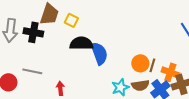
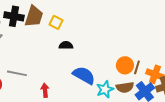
black cross: (33, 32) -> (14, 16), moved
black semicircle: (81, 43) -> (66, 45), size x0.6
blue semicircle: (99, 53) -> (84, 75), moved, turned -40

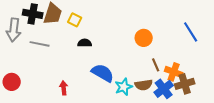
orange circle: (125, 65) -> (144, 38), moved
brown line: (137, 67) -> (156, 65), turned -40
gray line: (17, 73) -> (40, 44), moved

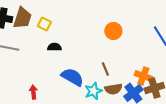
orange circle: (144, 38) -> (113, 31), moved
brown line: (156, 65) -> (105, 69), moved

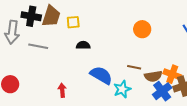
yellow square: (44, 24) -> (73, 22), turned -32
brown line: (105, 69) -> (134, 67), turned -56
brown semicircle: (113, 89) -> (153, 76), moved

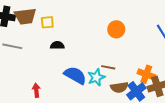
brown trapezoid: (51, 16) -> (25, 16), turned 65
brown semicircle: (153, 76) -> (119, 87), moved
cyan star: (122, 89) -> (96, 77), moved

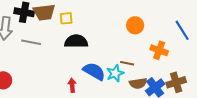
black semicircle: (57, 45) -> (76, 41), size x1.6
orange cross: (146, 74) -> (159, 50), moved
red arrow: (36, 90) -> (72, 85), moved

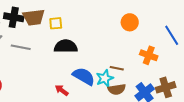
orange circle: (135, 25) -> (130, 22), moved
brown semicircle: (138, 83) -> (117, 89), moved
red arrow: (72, 85) -> (62, 90), turned -48

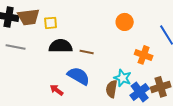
brown line: (117, 68) -> (87, 52), moved
cyan star: (105, 78) -> (123, 78), moved, turned -30
brown semicircle: (117, 89) -> (112, 89), turned 108

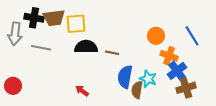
orange circle: (125, 22) -> (156, 36), moved
yellow square: (51, 23) -> (76, 24), size x1.5
blue semicircle: (79, 76) -> (125, 77), moved, turned -110
blue cross: (140, 92) -> (177, 71), moved

